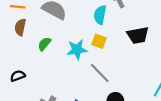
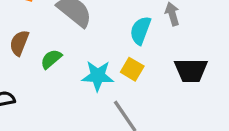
brown semicircle: (20, 27) -> (19, 43), moved

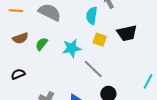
brown semicircle: (19, 43) -> (20, 38), turned -119
yellow square: (132, 69) -> (100, 40), moved

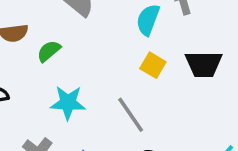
cyan star: (72, 48) -> (68, 103), moved

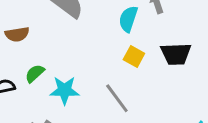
green semicircle: (49, 51) -> (35, 73), moved

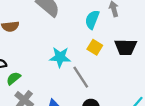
green semicircle: (35, 73) -> (14, 78), moved
cyan star: (65, 90) -> (60, 57), moved

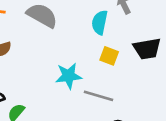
gray line: (81, 77) -> (99, 96), turned -30

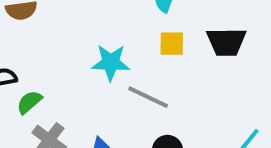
yellow square: (109, 56) -> (172, 44), turned -30

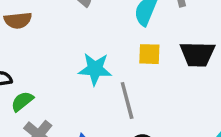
gray line: (148, 97) -> (127, 101), turned 48

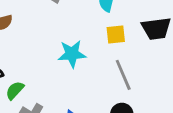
gray line: (127, 101) -> (123, 75), moved

